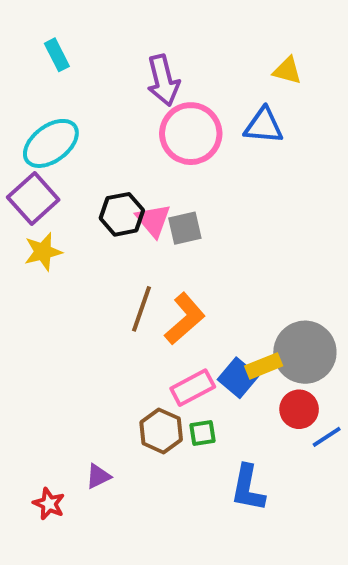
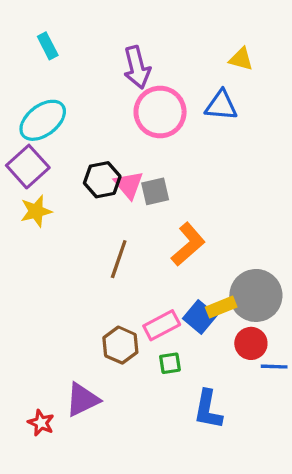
orange L-shape: (185, 319) -> (188, 244), moved
brown hexagon: (161, 431) -> (120, 345), moved
blue line: (327, 437) -> (274, 367), turned 35
purple triangle: (98, 476) -> (82, 400), size x1.6

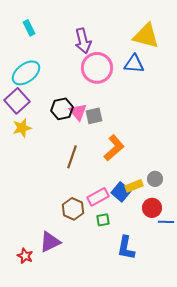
yellow triangle: (241, 59) -> (146, 36), size x1.8
gray circle: (256, 295) -> (155, 179), size x0.5

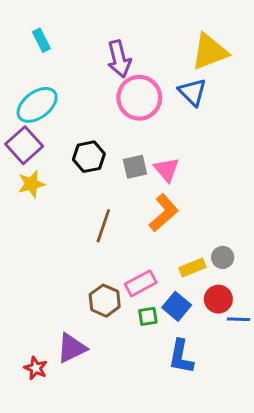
yellow triangle: (146, 36) -> (210, 52), turned -36
blue triangle: (134, 64) -> (192, 92), turned 40
pink triangle: (78, 112) -> (167, 170), moved
blue square: (121, 192) -> (177, 306), moved

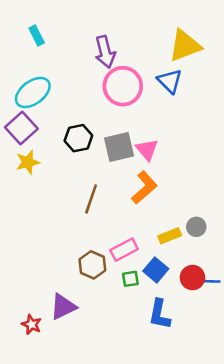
gray square: (135, 167) -> (119, 147), size x1.4
red circle: (218, 299) -> (192, 278), moved

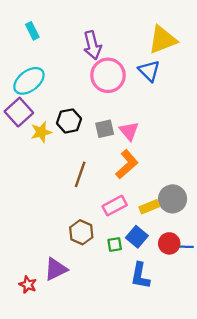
gray square: (119, 147) -> (105, 129), size x0.7
yellow star: (28, 162) -> (41, 132), moved
gray circle: (196, 227) -> (173, 199), size x1.6
pink rectangle: (124, 250) -> (115, 206), moved

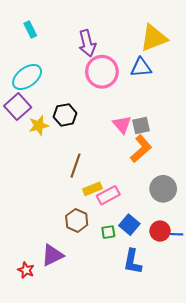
blue triangle: (149, 71) -> (141, 68), turned -50
gray square: (105, 129) -> (141, 126), moved
orange L-shape: (127, 164) -> (141, 149), moved
yellow rectangle: (149, 207) -> (92, 189), moved

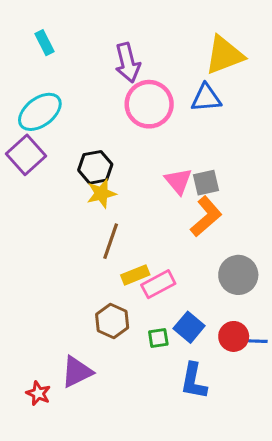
yellow star: (39, 126) -> (101, 193), moved

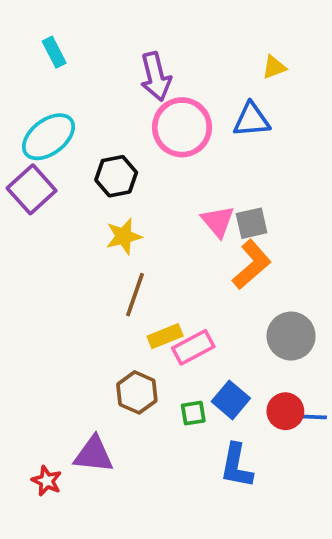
yellow triangle: (224, 55) -> (274, 67), size x0.5
black hexagon: (95, 167) -> (116, 176), moved
purple triangle: (77, 372) -> (94, 454), turned 32

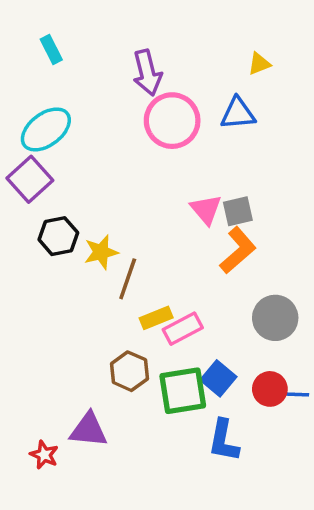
black hexagon: (116, 176) -> (58, 236), moved
yellow star: (124, 236) -> (101, 252), moved
green square: (193, 413) -> (183, 391), size x2.0

